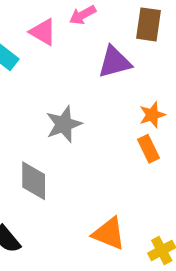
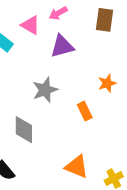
purple triangle: (115, 62) -> (62, 46), moved
orange rectangle: (148, 149) -> (85, 111), moved

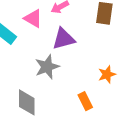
gray star: (45, 90) -> (47, 67), moved
gray diamond: (24, 130) -> (27, 102), moved

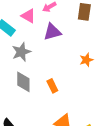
gray star: (47, 67) -> (21, 52), moved
orange rectangle: (85, 101) -> (52, 86), moved

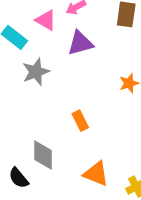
gray diamond: (23, 82) -> (43, 155), moved

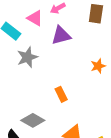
gray diamond: (43, 155) -> (33, 120), turned -60

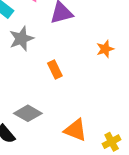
orange rectangle: (61, 94) -> (55, 70), moved

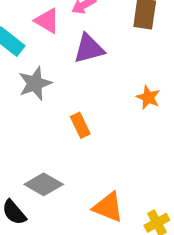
orange star: (105, 49) -> (148, 97), turned -30

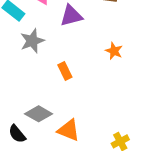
orange triangle: (108, 207) -> (69, 130), moved

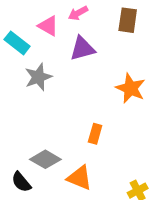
orange star: (114, 51) -> (131, 88), size x1.5
orange rectangle: (65, 71) -> (95, 134), moved, turned 42

